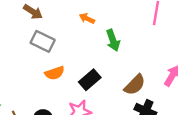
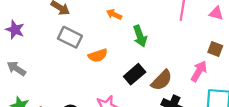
orange semicircle: (55, 73) -> (98, 55), moved
black rectangle: (90, 80) -> (135, 74), moved

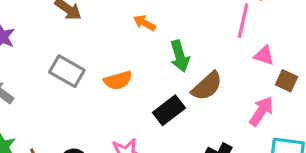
pink triangle: (216, 13) -> (264, 55), moved
gray rectangle: (70, 37) -> (67, 71), moved
brown semicircle: (162, 80) -> (207, 86), moved

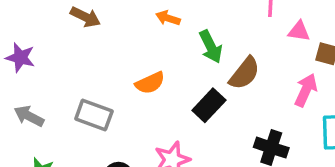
gray rectangle: (67, 71) -> (94, 115), moved

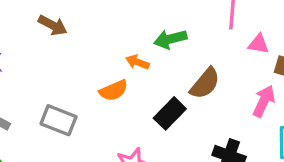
orange arrow: (168, 18) -> (137, 62), moved
green arrow: (211, 47) -> (170, 39), moved, turned 100

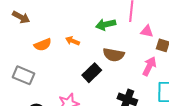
green arrow: (170, 39) -> (106, 24), moved
brown semicircle: (205, 83) -> (114, 55), turned 60
orange semicircle: (114, 90) -> (43, 45), moved

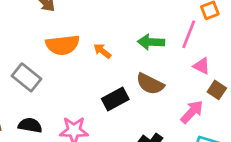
orange semicircle: (43, 45) -> (63, 45), size x1.4

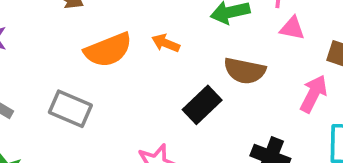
pink triangle: (201, 66) -> (292, 28), moved

